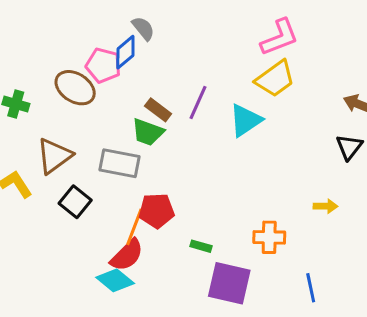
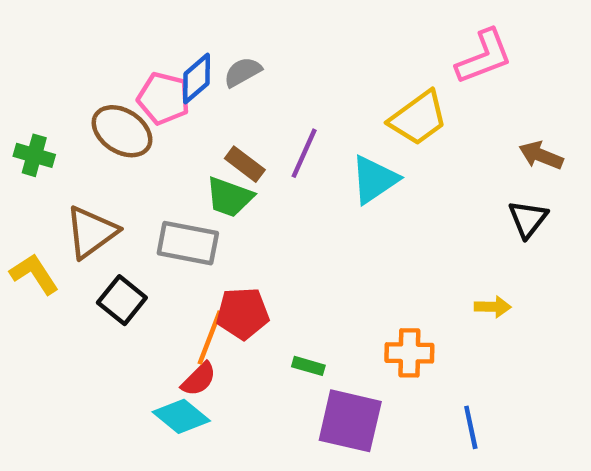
gray semicircle: (143, 28) -> (243, 72), moved, turned -80
pink L-shape: (280, 37) -> (484, 57), moved
red semicircle: (127, 255) -> (199, 379), size x0.7

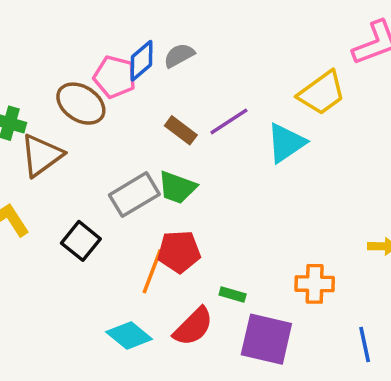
purple line: (304, 153) -> (229, 121), turned 33
green trapezoid: (229, 197) -> (177, 187), moved
brown triangle: (91, 232) -> (42, 155), moved
gray rectangle: (188, 243) -> (134, 195), turned -42
red semicircle: (199, 379) -> (193, 327), moved, size x1.4

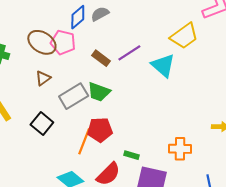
pink pentagon: (115, 77) -> (63, 42), moved
cyan triangle: (286, 143) -> (163, 66), turned -45
brown triangle: (42, 155) -> (43, 78), moved, size x0.6

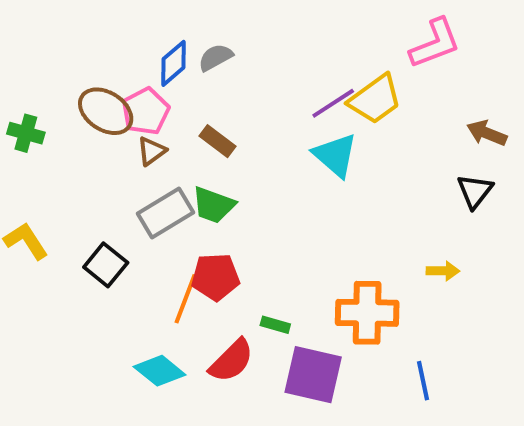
pink pentagon: (63, 42) -> (146, 111), turned 30
purple line: (129, 53) -> (333, 103), moved
brown triangle: (43, 78) -> (152, 151), moved
orange cross: (180, 149) -> (367, 313), size x1.4

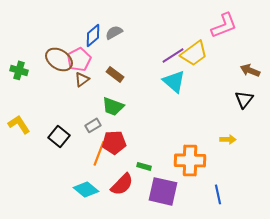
gray rectangle: (166, 213) -> (93, 125), moved, size x0.6

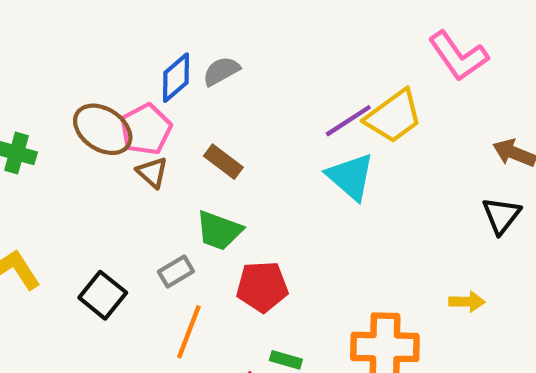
pink L-shape: (224, 25) -> (458, 56), turned 76
brown triangle: (82, 79) -> (152, 172), turned -42
red pentagon: (114, 142) -> (262, 287), moved

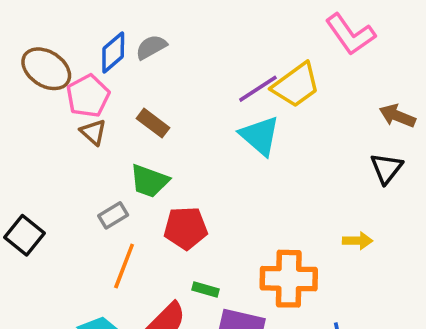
brown ellipse: (103, 129) -> (46, 69), moved
black square: (103, 295) -> (25, 235), moved

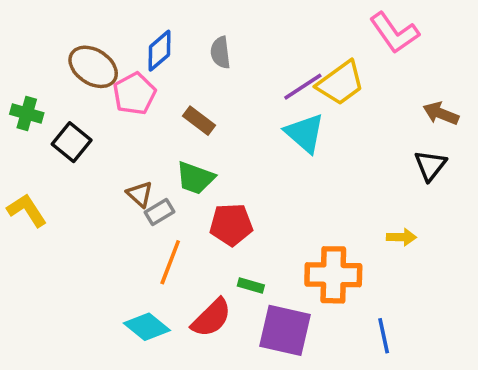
gray semicircle: (151, 47) -> (220, 53), moved, turned -68
brown triangle: (93, 132) -> (140, 194), moved
black square: (25, 235) -> (72, 142), moved

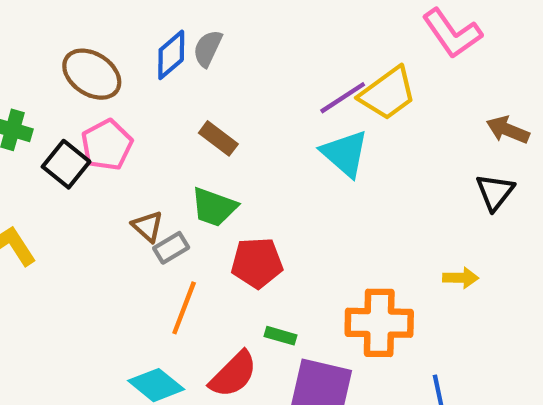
gray semicircle: (220, 53) -> (208, 48), moved, turned 32
pink pentagon: (134, 94) -> (107, 145), moved

